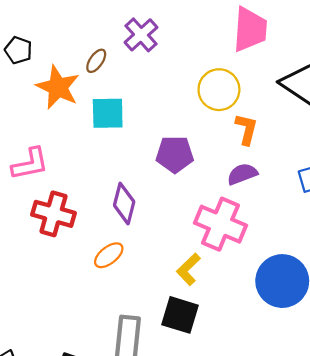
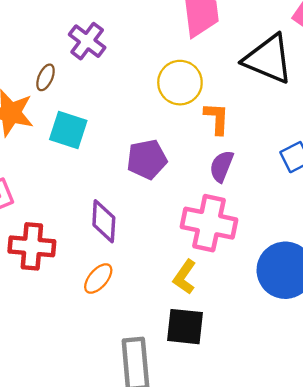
cyan square: (108, 113) -> (68, 130), turned 30
purple semicircle: (242, 174) -> (222, 166), turned -36

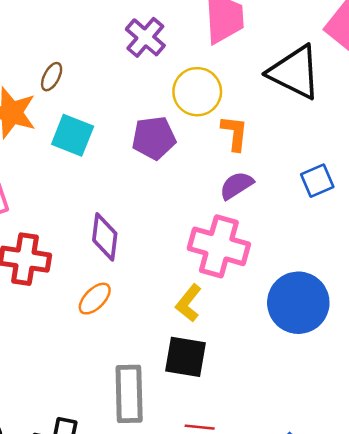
purple cross: (87, 41) -> (145, 37), moved
purple pentagon: (147, 159) -> (154, 138), moved
purple semicircle: (222, 166) -> (236, 185), turned 32

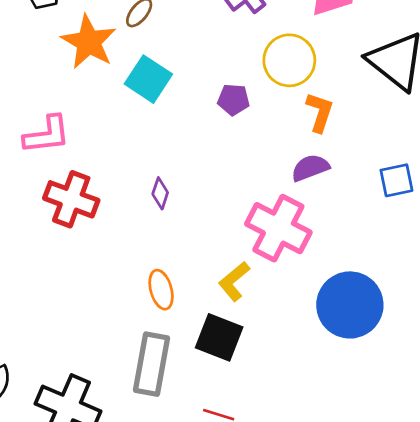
purple pentagon: (154, 138) -> (233, 100), size x0.7
purple diamond: (105, 237) -> (160, 193), size x0.6
orange ellipse: (95, 299) -> (161, 290), moved, turned -72

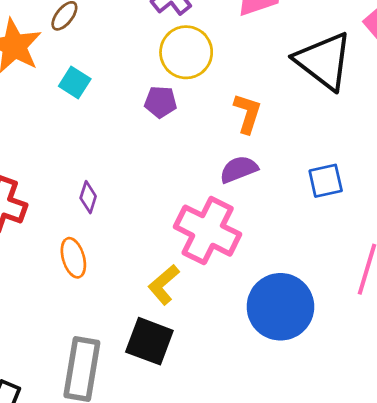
yellow circle: (289, 60) -> (186, 52), moved
cyan square: (148, 79) -> (75, 82), size x0.7
orange ellipse: (161, 290) -> (73, 258), moved

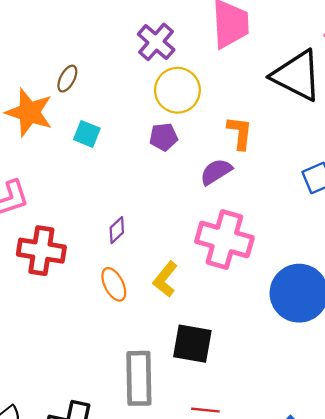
purple semicircle: (239, 169) -> (216, 172), moved
purple diamond: (88, 197) -> (117, 230), turned 40
yellow L-shape: (164, 285) -> (165, 279), moved

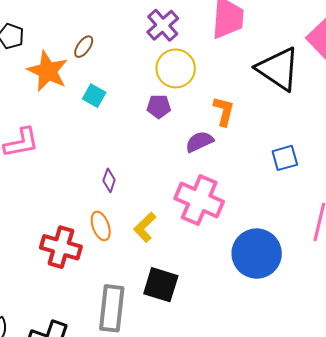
purple diamond: (117, 230) -> (109, 180), turned -35
red cross: (41, 251) -> (61, 247), moved

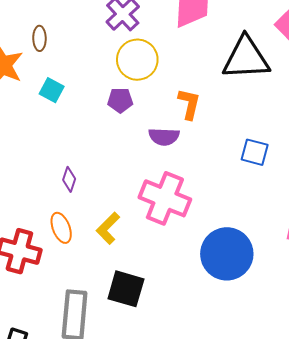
brown ellipse: (84, 47) -> (39, 38), turned -35
black triangle: (278, 69) -> (246, 58), turned -36
purple semicircle: (199, 142) -> (164, 137), turned -152
blue square: (285, 158) -> (255, 152), turned 32

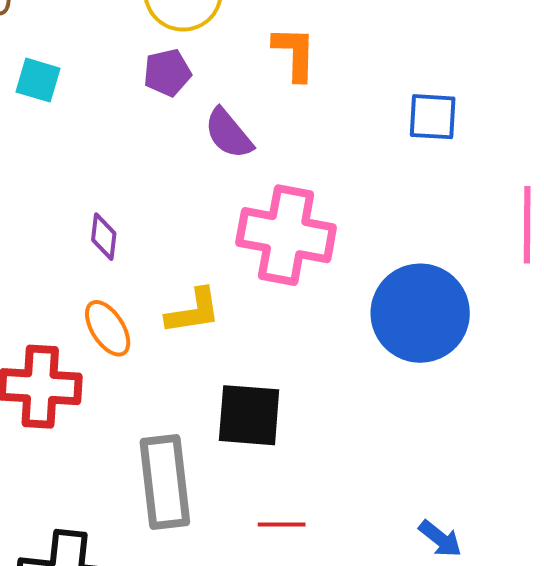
purple semicircle: (164, 137) -> (229, 134), moved, turned 60
yellow L-shape: (108, 228) -> (193, 311), turned -132

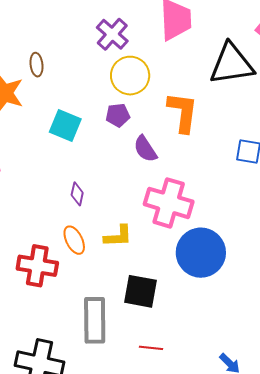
orange L-shape: (295, 53) -> (183, 112), size x1.4
cyan square: (38, 80) -> (65, 125), moved, size x1.4
blue circle: (420, 313) -> (201, 253), moved

